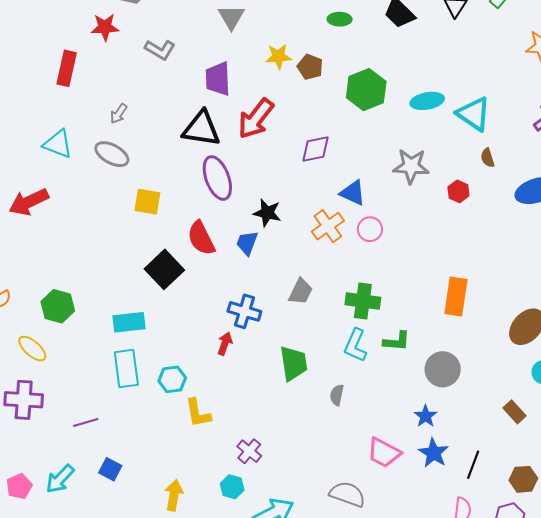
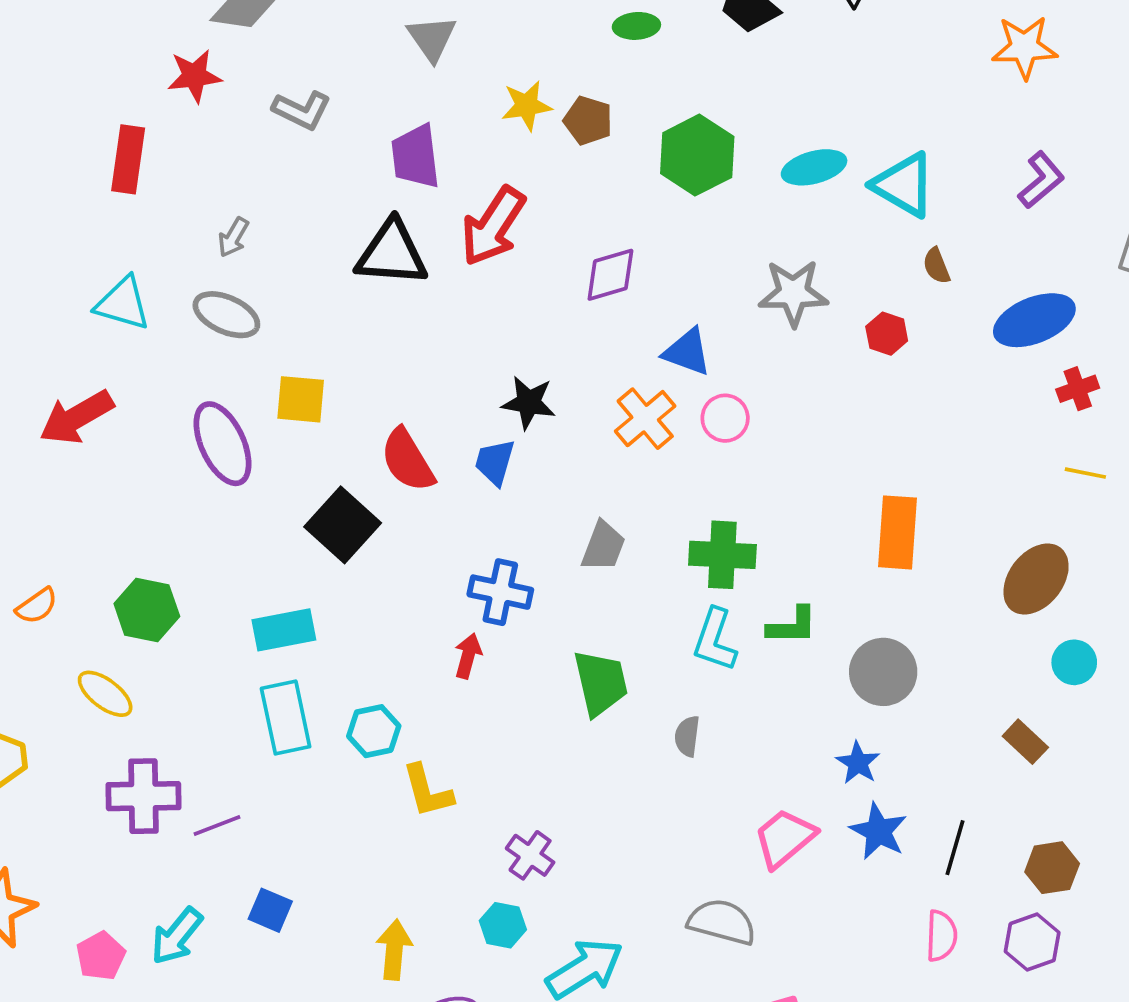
purple ellipse: (217, 178) -> (223, 444), moved
purple cross: (24, 400) -> (144, 796), moved
pink trapezoid: (384, 453) -> (785, 838), turned 117

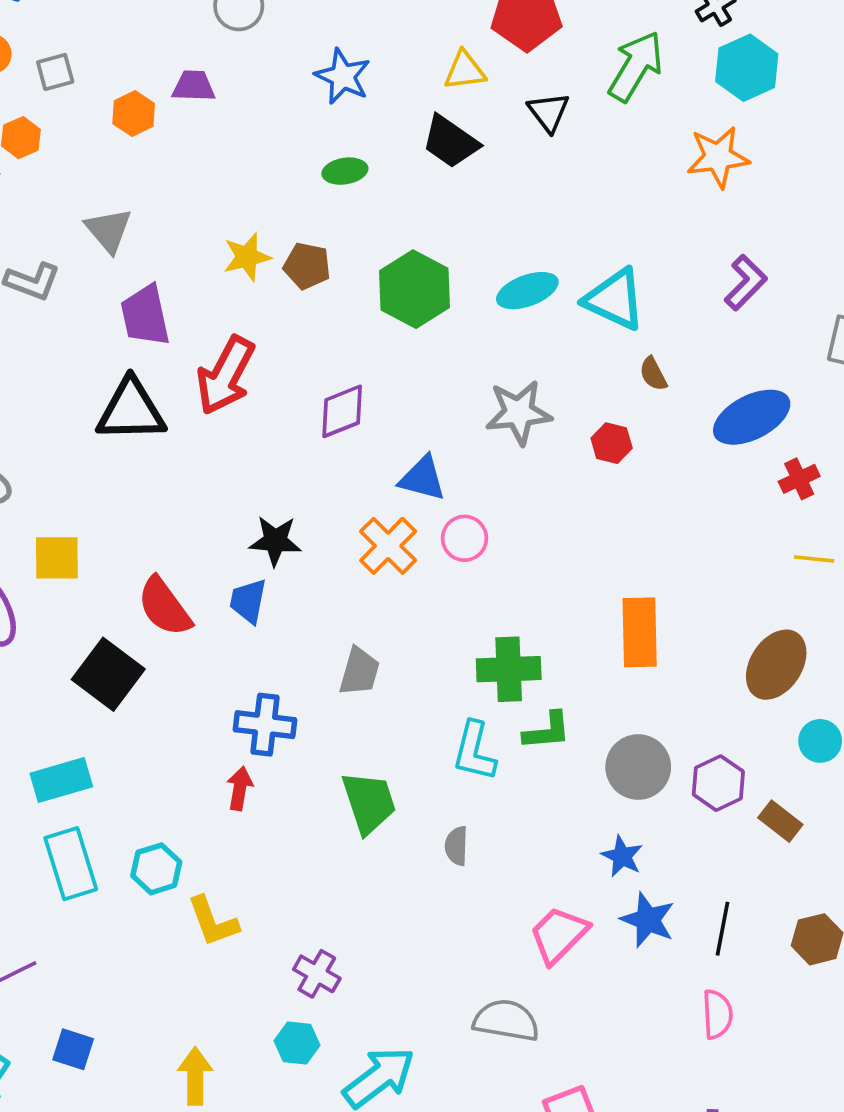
gray triangle: (432, 38) -> (109, 230), moved
green cross: (722, 555) -> (509, 669), moved
purple hexagon: (1032, 942) -> (718, 783), moved

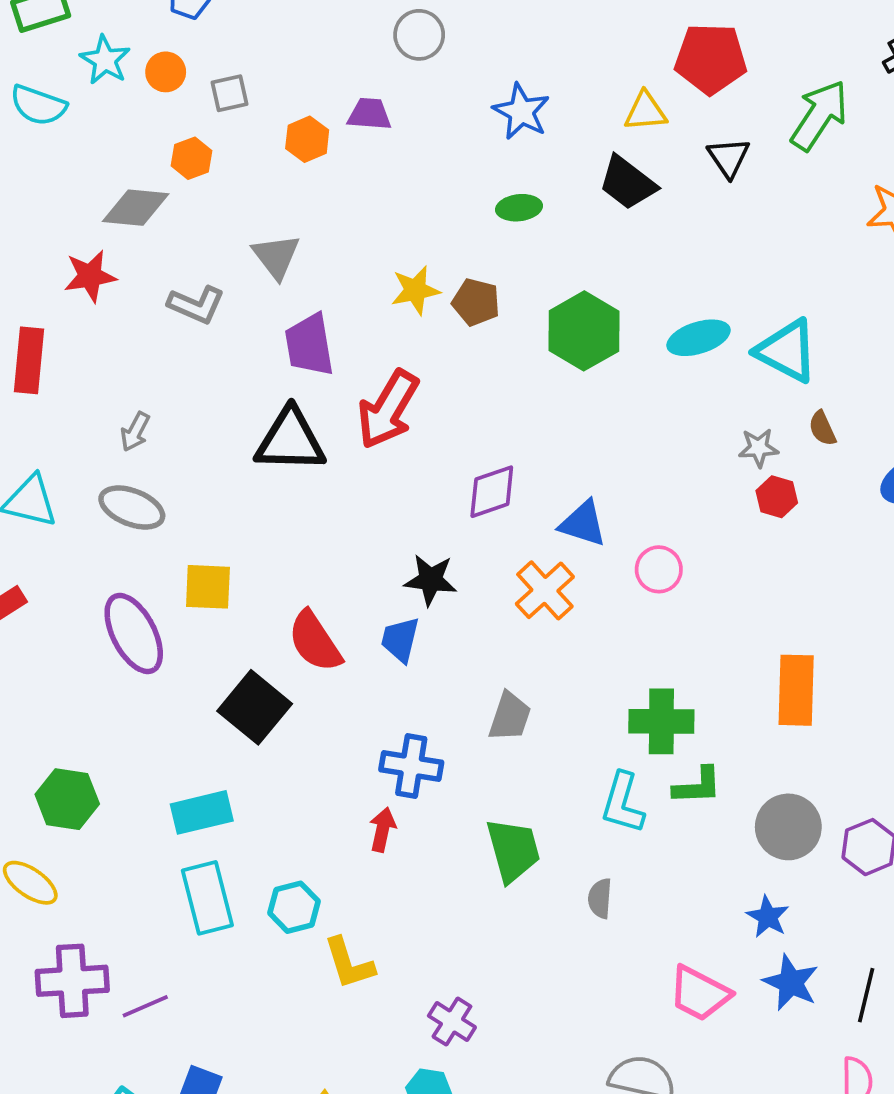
purple diamond: (342, 411) -> (492, 492), moved
gray star: (519, 413) -> (759, 448), moved, size x0.6
pink circle: (465, 538) -> (659, 569), moved
pink trapezoid: (559, 935) -> (700, 993), turned -110

